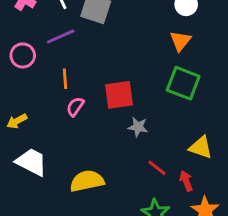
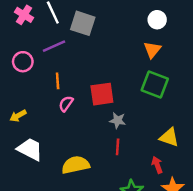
red line: (157, 168) -> (118, 147), moved, turned 56

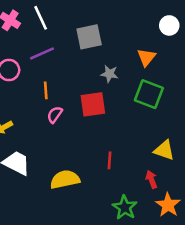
white circle: (157, 20) -> (169, 25), moved
gray square: (83, 23) -> (89, 37), moved, turned -30
gray star: (118, 120) -> (109, 74), moved

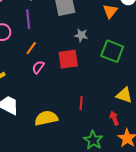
purple line: (42, 53) -> (28, 19), turned -72
orange triangle: (146, 57) -> (110, 11), moved
orange line: (46, 90) -> (31, 48), turned 40

